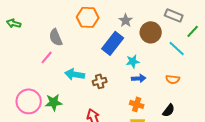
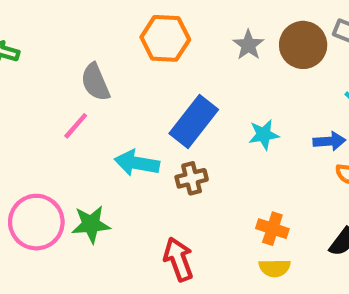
brown circle: (151, 32) -> (303, 45), moved
blue rectangle: (113, 43) -> (194, 121), moved
blue arrow: (139, 78) -> (329, 141), moved

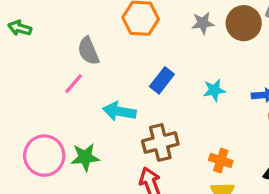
gray star: (248, 45) -> (203, 23), turned 30
blue rectangle: (194, 121) -> (162, 80), size x0.7
brown cross: (192, 178) -> (160, 142), moved, size x1.5

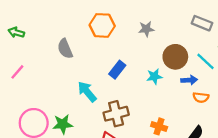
brown circle: (244, 23) -> (175, 57), moved
pink line: (74, 84) -> (17, 72), moved
cyan arrow: (119, 111) -> (87, 92), turned 40

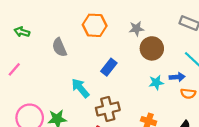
green arrow: (16, 32) -> (22, 32), moved
brown circle: (175, 57) -> (152, 48), moved
cyan star: (154, 77) -> (156, 83), moved

